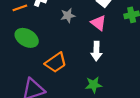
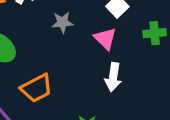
white arrow: (96, 51) -> (113, 77), moved

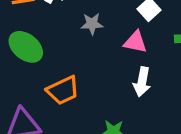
pink triangle: (105, 39) -> (135, 42), turned -35

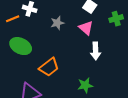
pink triangle: (135, 42) -> (86, 28), turned 42

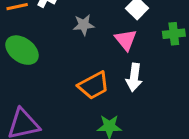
orange trapezoid: (49, 67) -> (94, 85), moved

